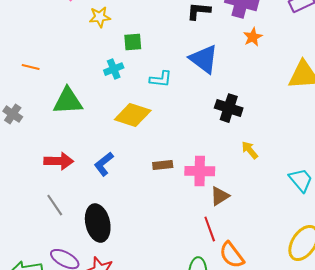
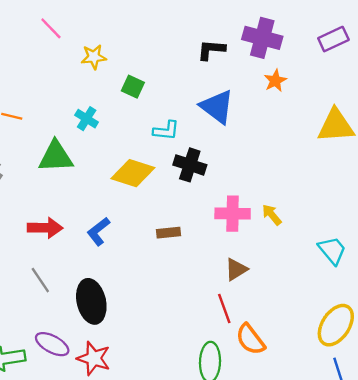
green square: (133, 42) -> (133, 87), turned 30
cyan cross: (114, 69) -> (87, 119), moved, turned -36
black cross: (229, 108) -> (190, 165), moved
pink cross: (200, 171) -> (233, 214), moved

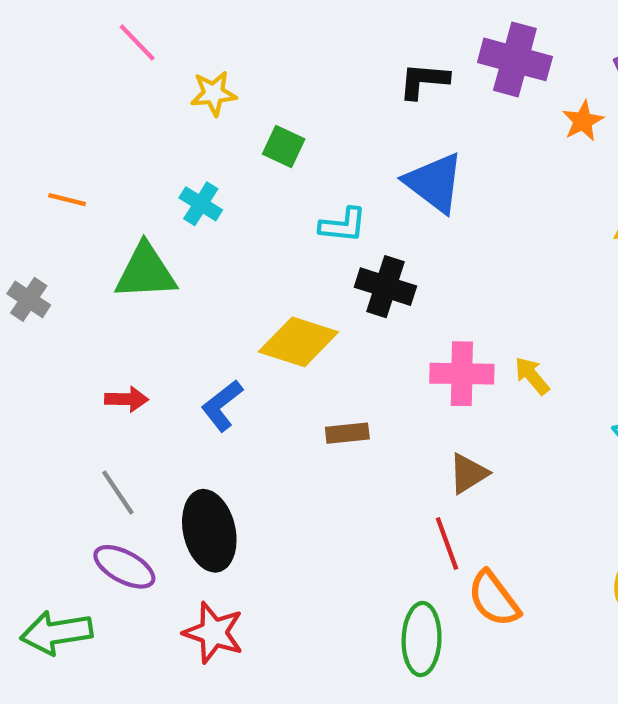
orange star: (275, 81) -> (583, 121), moved
yellow diamond: (133, 173) -> (298, 342), moved
red arrow: (45, 228) -> (126, 399), size x0.7
brown rectangle: (168, 233) -> (347, 433), moved
purple ellipse: (52, 344) -> (124, 567), moved

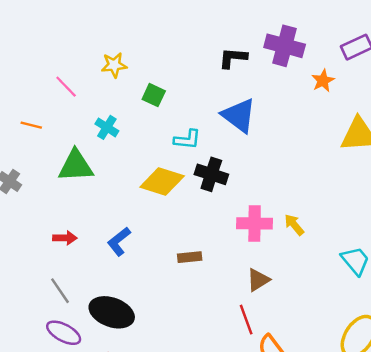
pink line: (137, 42) -> (66, 87), moved
yellow diamond: (298, 342) -> (162, 181), moved
black ellipse: (209, 531) -> (112, 312), turned -57

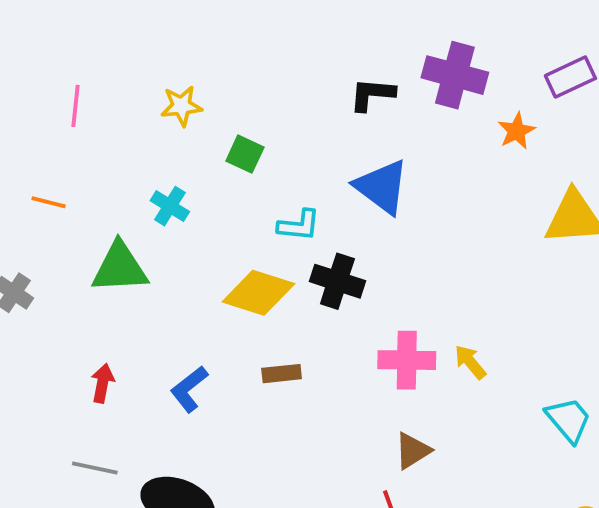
pink line: (66, 87) -> (76, 106), moved, turned 50
red arrow: (65, 238) -> (102, 383), turned -80
brown rectangle: (190, 257) -> (282, 374), moved
gray line: (60, 291) -> (95, 468), turned -44

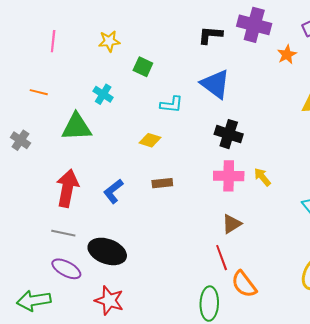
black cross: (337, 281) -> (229, 134), moved
yellow diamond: (258, 293) -> (150, 140), size x0.6
red arrow: (102, 383) -> (67, 188), size x1.8

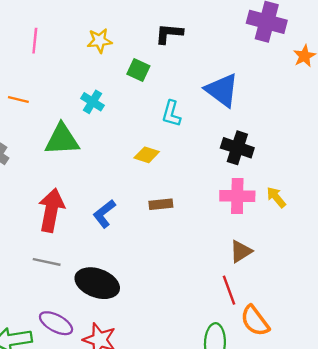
black L-shape: (210, 35) -> (169, 34), moved
cyan L-shape: (171, 104) -> (171, 114), turned 100
purple ellipse: (66, 269) -> (56, 323), moved

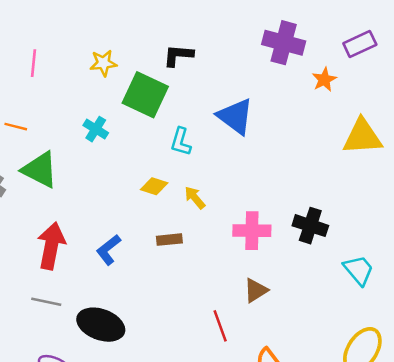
green square: (138, 70) -> (145, 95), size x1.8
green triangle: (62, 140) -> (40, 170), moved, turned 30
black cross: (237, 148) -> (310, 226), moved
yellow arrow: (276, 197) -> (195, 198), moved
red line: (229, 290) -> (220, 326), moved

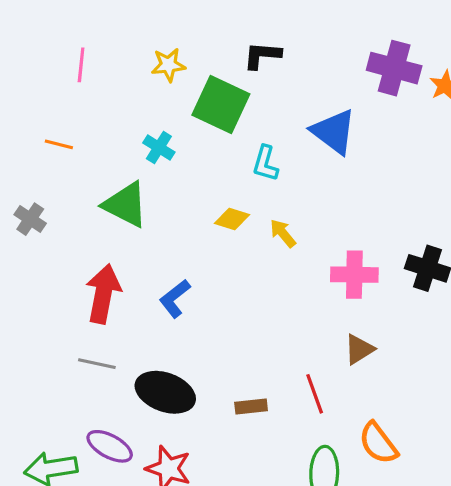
purple cross: (284, 43) -> (394, 68), moved
green triangle: (40, 170) -> (126, 205), moved
brown rectangle: (169, 240) -> (251, 407), moved

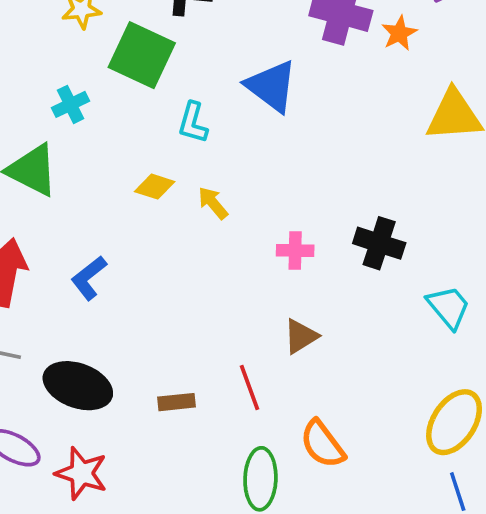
cyan cross: (159, 148) -> (71, 104), turned 32
pink cross: (354, 275) -> (295, 250), size x0.7

